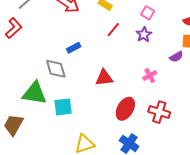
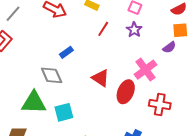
pink cross: (150, 76) -> (146, 70), size x1.6
red triangle: (104, 78) -> (101, 78), turned 48
red ellipse: (125, 109) -> (126, 92), moved

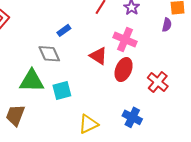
purple semicircle: (169, 47) -> (167, 25), turned -40
pink cross: (146, 70) -> (125, 39), moved, turned -30
red cross: (160, 104) -> (158, 82), turned 30

